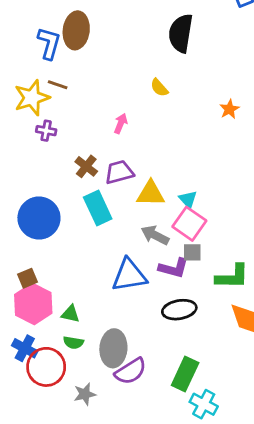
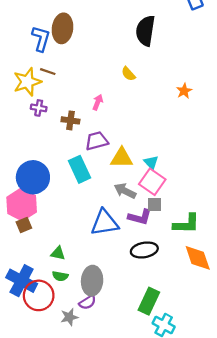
brown cross: (86, 166) -> (70, 120), moved, turned -30
pink hexagon: (33, 304) -> (22, 205), moved
blue cross: (25, 348) -> (22, 281), size x1.5
purple semicircle: (131, 371) -> (87, 302), moved, size x0.7

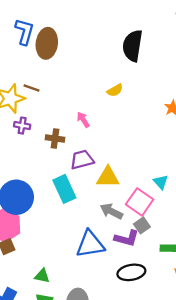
blue L-shape: (41, 39) -> (24, 32), moved
yellow semicircle: (128, 74) -> (115, 90), turned -77
pink arrow: (98, 102) -> (83, 120), turned -56
cyan triangle: (151, 162) -> (161, 182), moved
gray square: (155, 205) -> (142, 225), turned -35

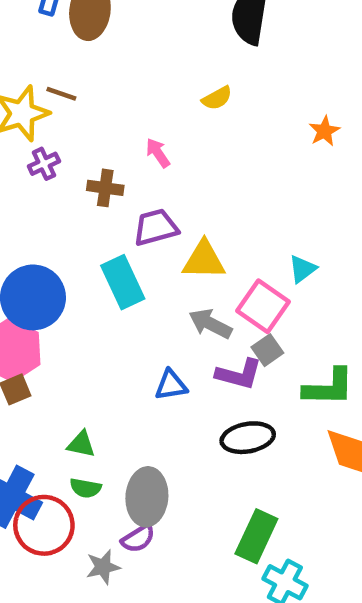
purple cross: (22, 126) -> (44, 164), turned -35
cyan triangle: (161, 182) -> (302, 269), turned 35
blue triangle: (90, 244) -> (171, 385), size x0.6

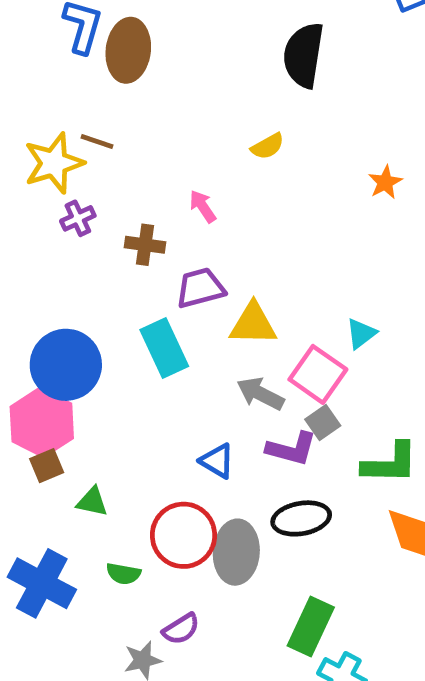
blue triangle: (171, 385) -> (217, 461), turned 40
green triangle: (81, 444) -> (92, 502), moved
gray ellipse: (147, 497) -> (236, 552), moved
red circle: (44, 525) -> (183, 535), moved

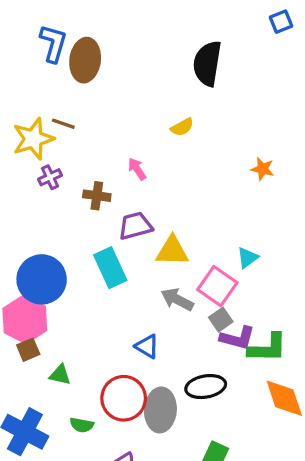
orange star: (385, 182) -> (263, 169), moved, turned -30
purple L-shape: (292, 449) -> (237, 338), moved

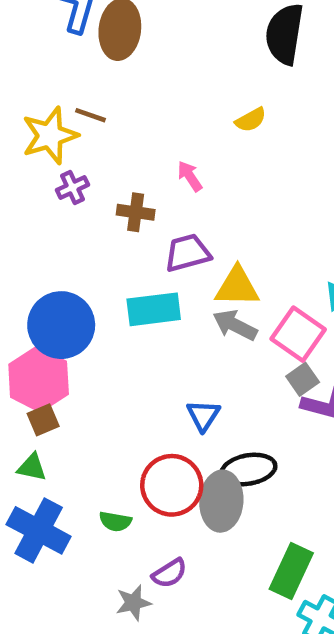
cyan rectangle: (110, 268) -> (154, 309), turned -72
gray arrow: (177, 299) -> (235, 325), moved
blue triangle: (147, 346) -> (203, 415), turned 32
green triangle: (60, 375) -> (32, 467), moved
black ellipse: (206, 387) -> (248, 469), moved

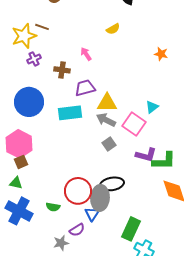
blue circle: (61, 325) -> (29, 102), moved
gray square: (303, 379) -> (109, 144), moved
blue triangle: (203, 415) -> (92, 214), moved

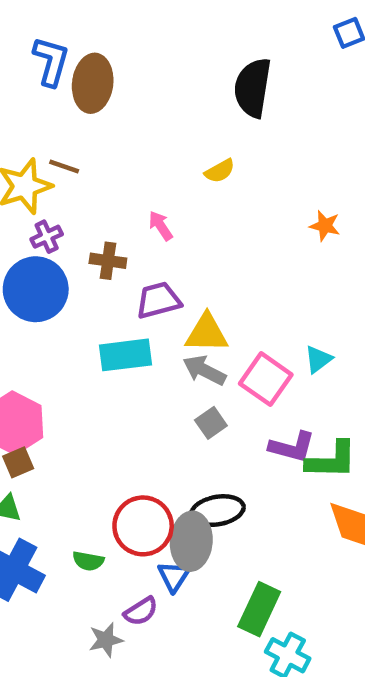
blue circle: (29, 102) -> (36, 289), moved
cyan triangle: (152, 107) -> (318, 359), moved

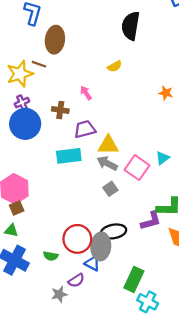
brown ellipse: (93, 83) -> (55, 40), moved
purple cross: (47, 237) -> (22, 103), moved
purple L-shape: (292, 447) -> (151, 221), moved, turned -30
blue triangle: (174, 576) -> (92, 263), turned -35

